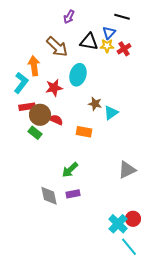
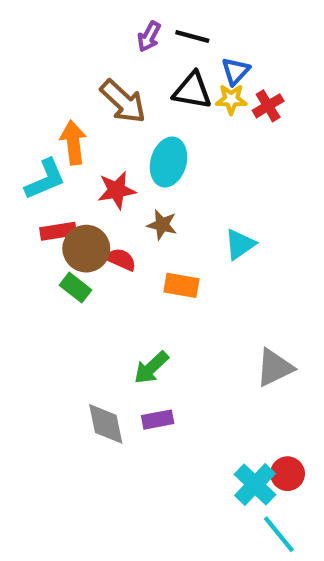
black line: (122, 17) -> (192, 37), moved
cyan L-shape: (21, 83) -> (45, 179), turned 30
brown star: (95, 104) -> (162, 225), moved

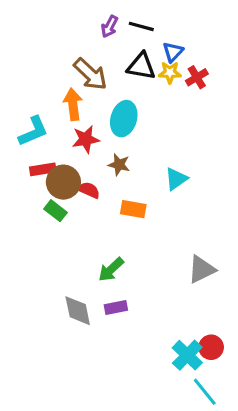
orange arrow: (73, 143) -> (73, 104), moved

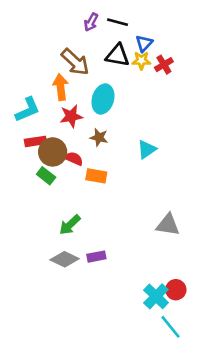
orange rectangle: (133, 209) -> (96, 176), moved
green arrow: (111, 269) -> (70, 225), moved
gray triangle: (202, 269) -> (168, 225), turned 35
gray diamond: (78, 311) -> (65, 259), turned -52

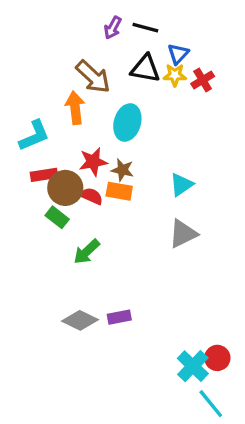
red star: (71, 116) -> (93, 162), moved
orange rectangle: (96, 176) -> (119, 191), moved
green arrow: (70, 225) -> (87, 252), moved
gray triangle: (168, 225) -> (183, 234), moved, turned -35

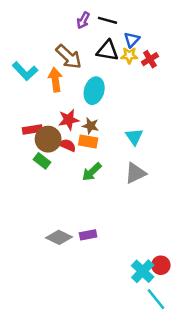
cyan L-shape: (34, 136) -> (25, 71), moved, turned 70
cyan triangle: (181, 185) -> (134, 137), turned -30
green arrow: (87, 252) -> (92, 172), moved

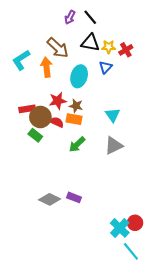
black line: (107, 20) -> (90, 17), turned 35
blue triangle: (132, 40) -> (106, 67), moved
cyan L-shape: (25, 71) -> (21, 60), turned 100
purple rectangle: (88, 235) -> (74, 197), turned 32

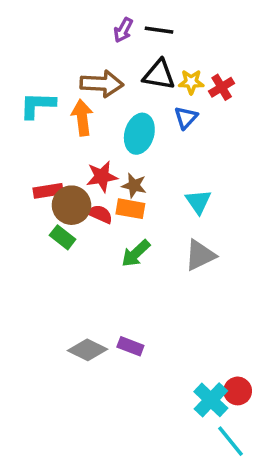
black line: (90, 17) -> (159, 30), turned -42
brown arrow: (58, 48) -> (102, 84), turned -40
cyan L-shape: (21, 60) -> (38, 105), turned 35

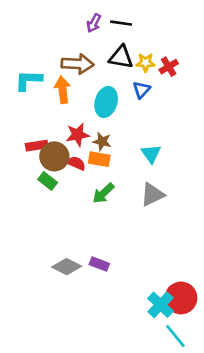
red circle: (238, 391) -> (181, 298), size x1.5

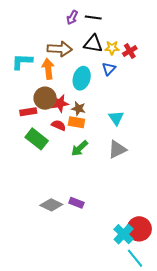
brown circle: (54, 156) -> (45, 98), moved
green rectangle: (48, 181) -> (37, 139), size x1.5

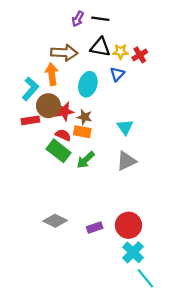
cyan L-shape: (22, 61) -> (30, 89), moved, turned 130
green rectangle: (37, 139) -> (59, 151), moved
purple rectangle: (76, 203) -> (95, 228), moved, turned -40
red circle: (139, 229) -> (128, 225), moved

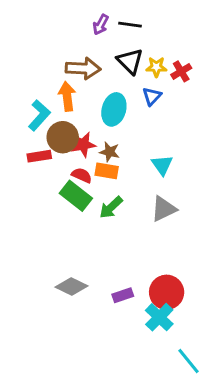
black triangle: (100, 47) -> (130, 61), turned 35
cyan cross: (133, 252) -> (159, 317), moved

